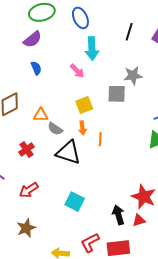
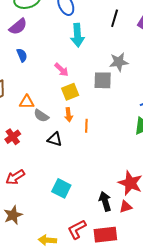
pink arrow: (77, 71) -> (62, 70), moved
black triangle: (68, 152) -> (55, 139), size x0.6

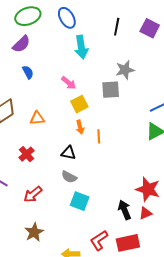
gray semicircle: (41, 116) -> (69, 177), moved

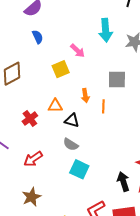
cyan arrow: (81, 47) -> (106, 30), moved
gray square: (111, 90) -> (117, 79), moved
yellow square: (79, 104) -> (61, 69), moved
orange triangle: (37, 118) -> (55, 106), moved

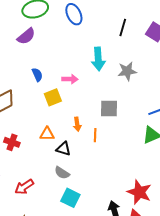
blue semicircle: (38, 37) -> (37, 75), moved
pink arrow: (78, 51) -> (70, 79), turned -42
red cross: (30, 118) -> (12, 142), moved, turned -35

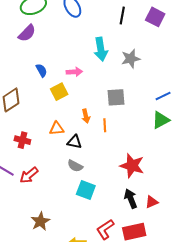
red arrow: (24, 187) -> (29, 175), moved
red star: (139, 192) -> (132, 166), moved

